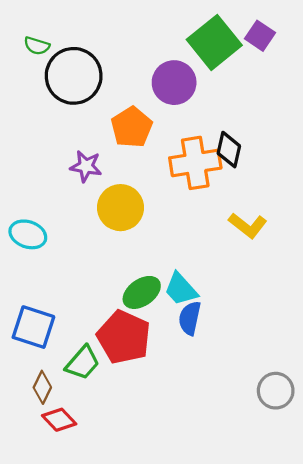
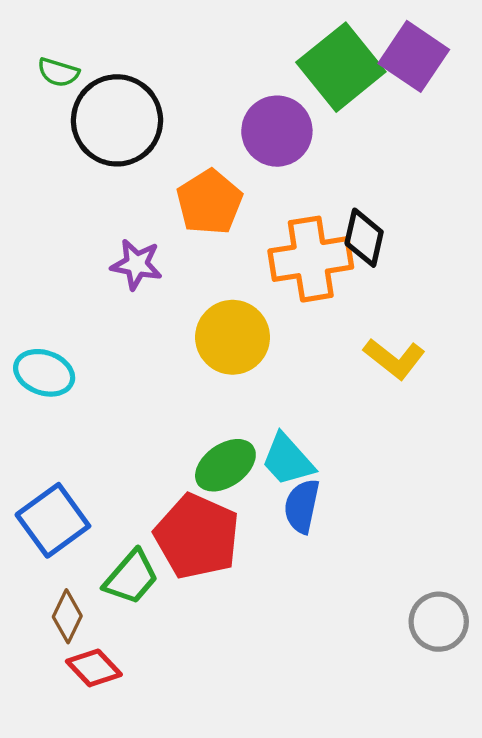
purple square: (260, 36) -> (414, 56), size x1.4
yellow circle: (121, 208) -> (233, 337), moved
blue square: (33, 327) -> (53, 520), turned 36

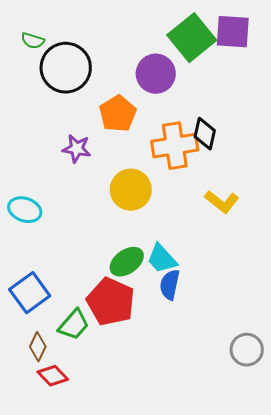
purple square: (414, 56) -> (233, 32), turned -30

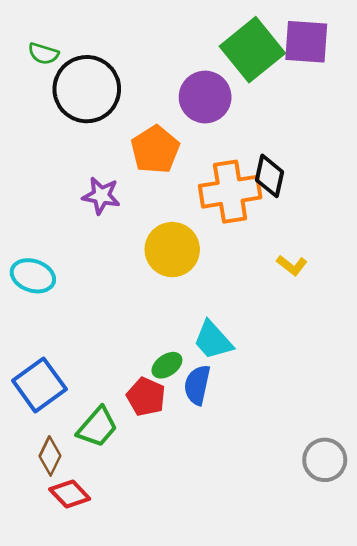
yellow L-shape: (222, 202) -> (292, 265), size x0.7
green ellipse: (127, 262) -> (167, 365), moved, size x0.7
blue semicircle: (170, 285) -> (197, 385), moved
red pentagon: (111, 302) -> (146, 397), size x0.6

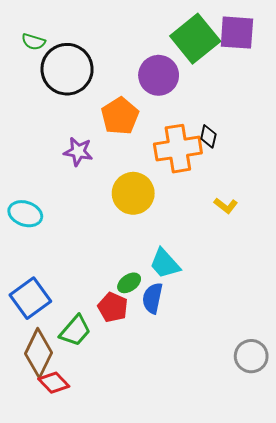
black diamond: (270, 176) -> (208, 136), size x0.7
brown diamond: (50, 456) -> (39, 353), size x1.6

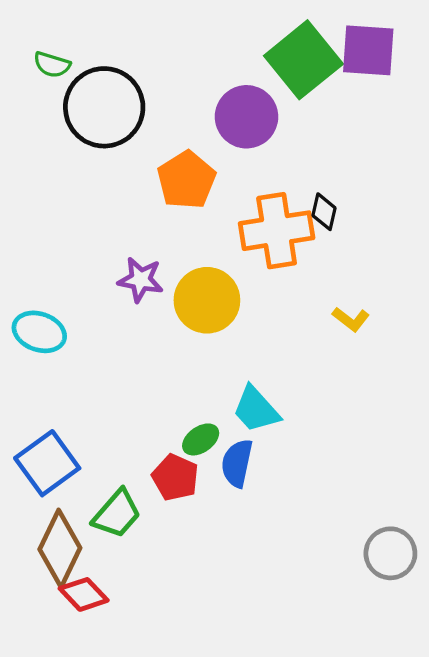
purple star: (78, 152) -> (141, 280), moved

